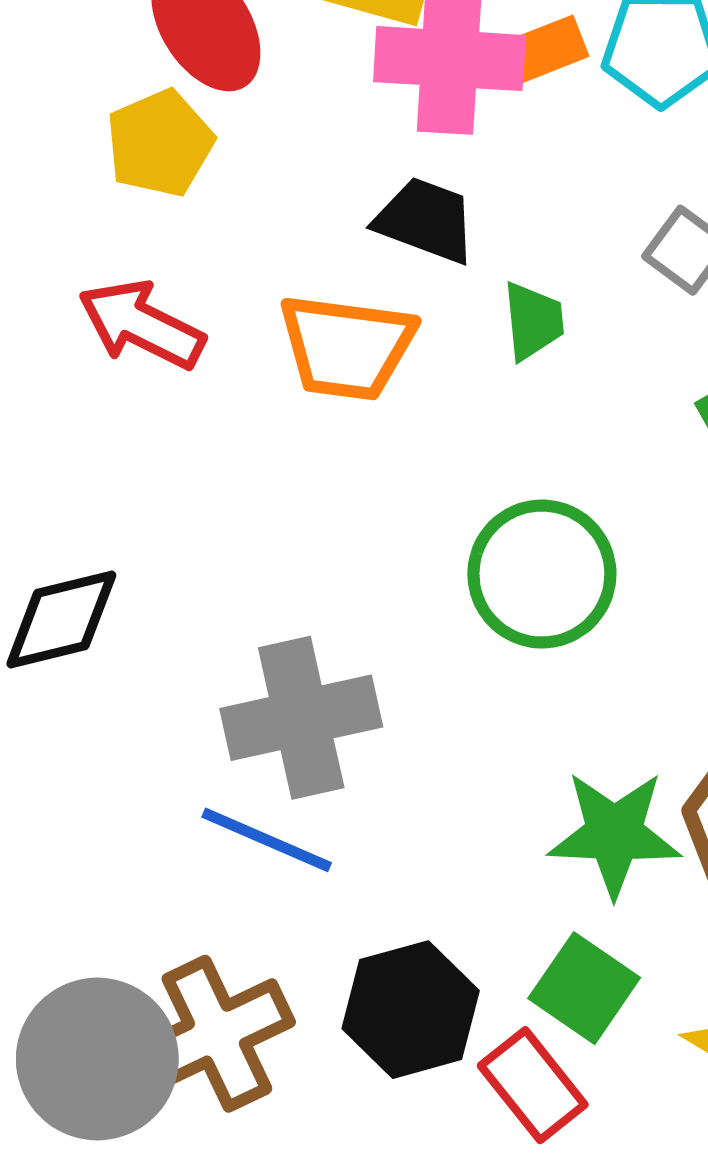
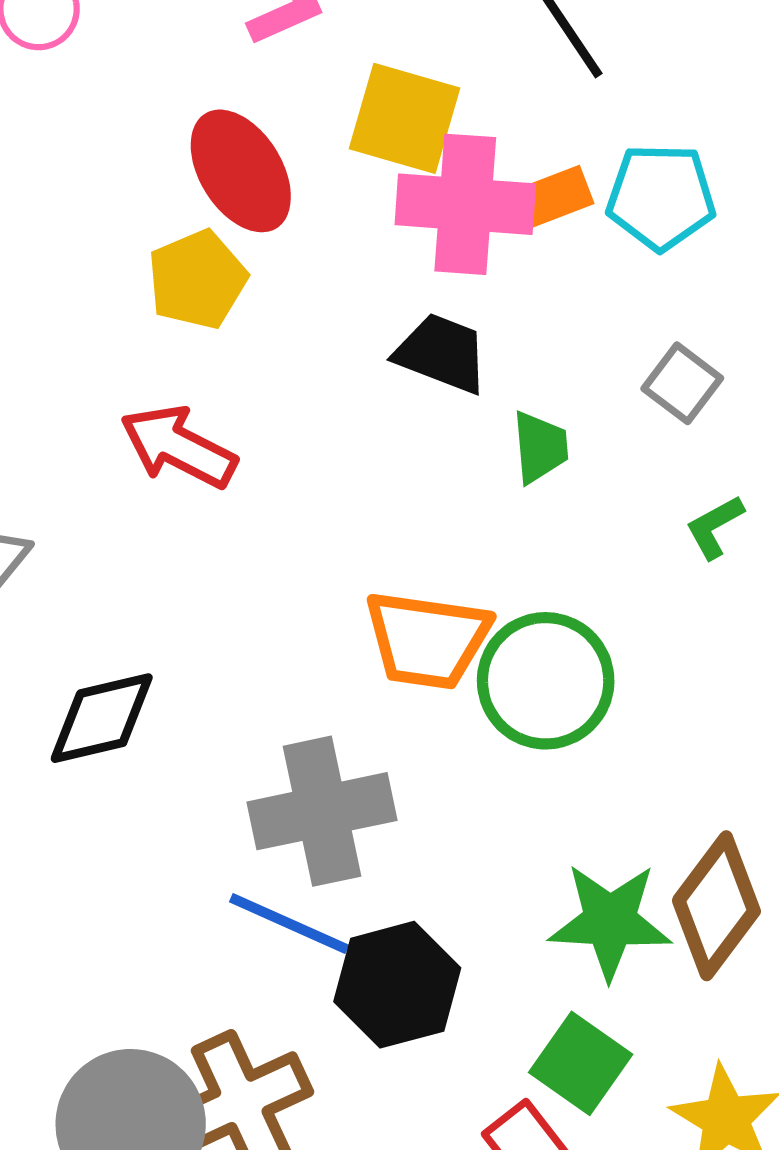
orange trapezoid: (347, 347) -> (427, 640), moved
black hexagon: (411, 1010) -> (397, 985), moved

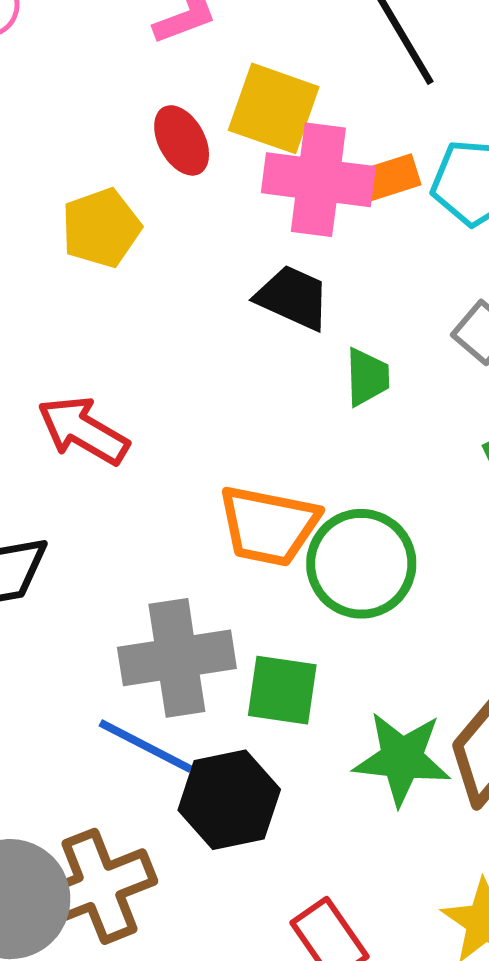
red ellipse: (241, 171) -> (182, 140), moved, size x0.7
red arrow: (178, 447) -> (83, 430), moved
green square: (581, 1063) -> (282, 690), moved, turned -30

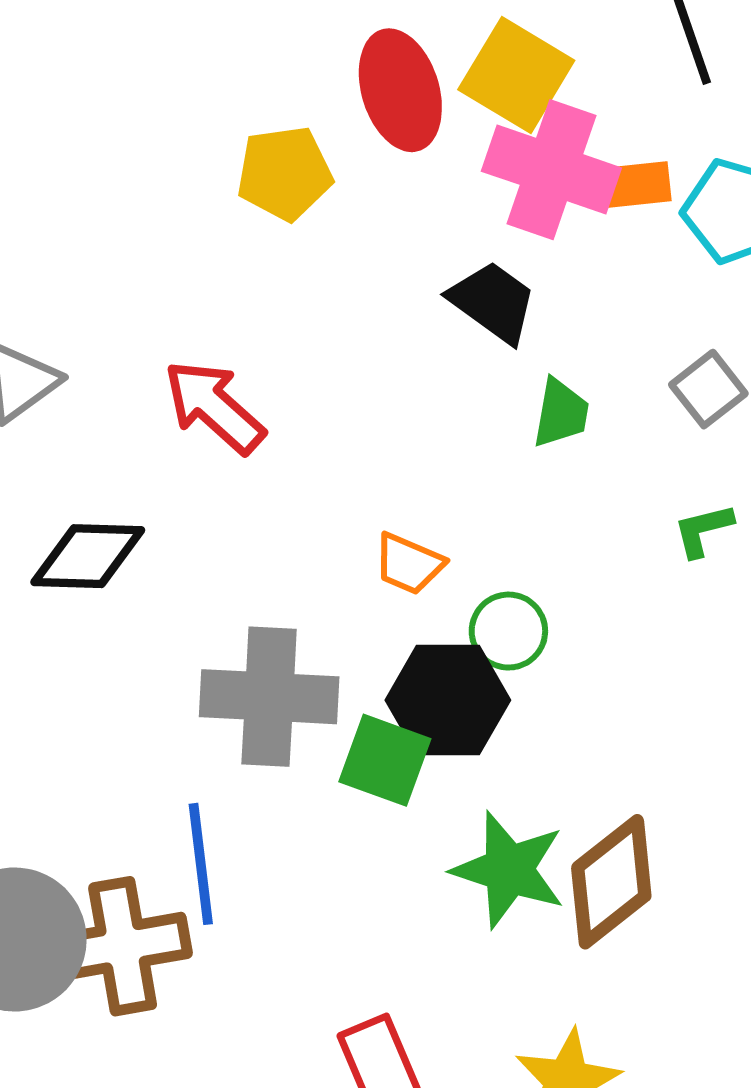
red ellipse: (182, 140) -> (400, 90), size x1.4
orange trapezoid: (269, 526) -> (409, 564), size x0.6
green circle: (361, 564) -> (508, 631), size x0.6
blue line: (146, 746) -> (201, 864), moved, turned 44
black hexagon: (229, 800) -> (448, 700), moved

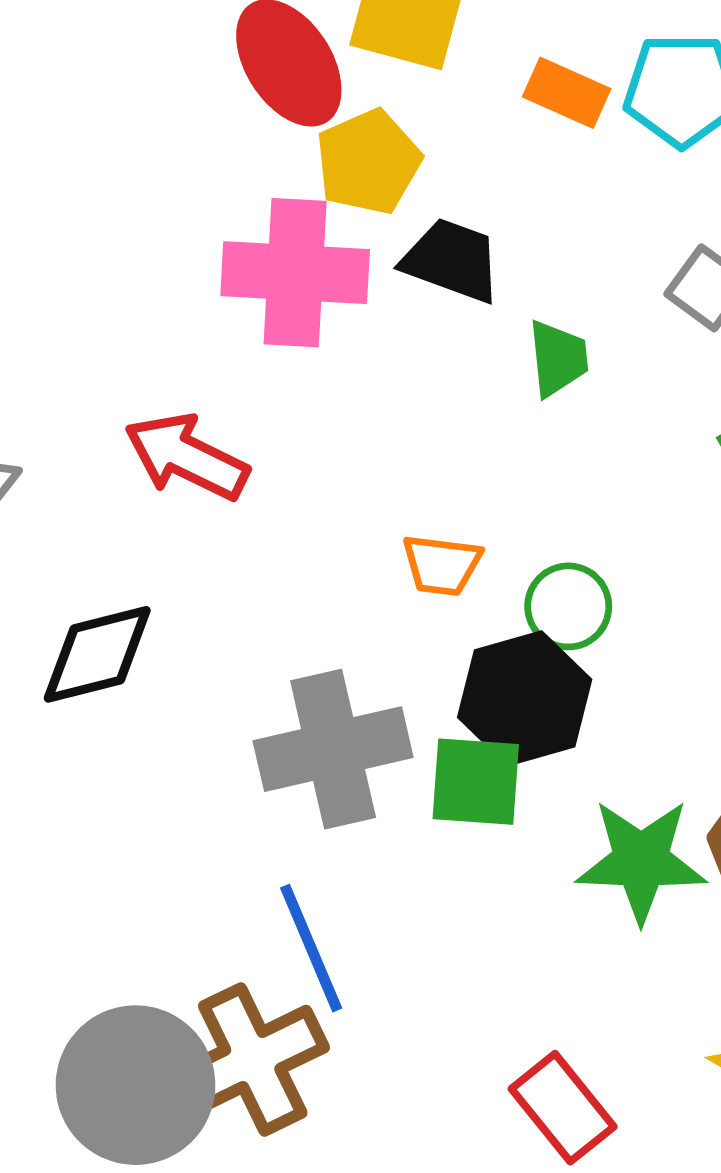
pink cross: (551, 170) -> (295, 273), moved
yellow pentagon: (285, 173) -> (368, 162), moved
orange rectangle: (634, 185) -> (567, 93), turned 46

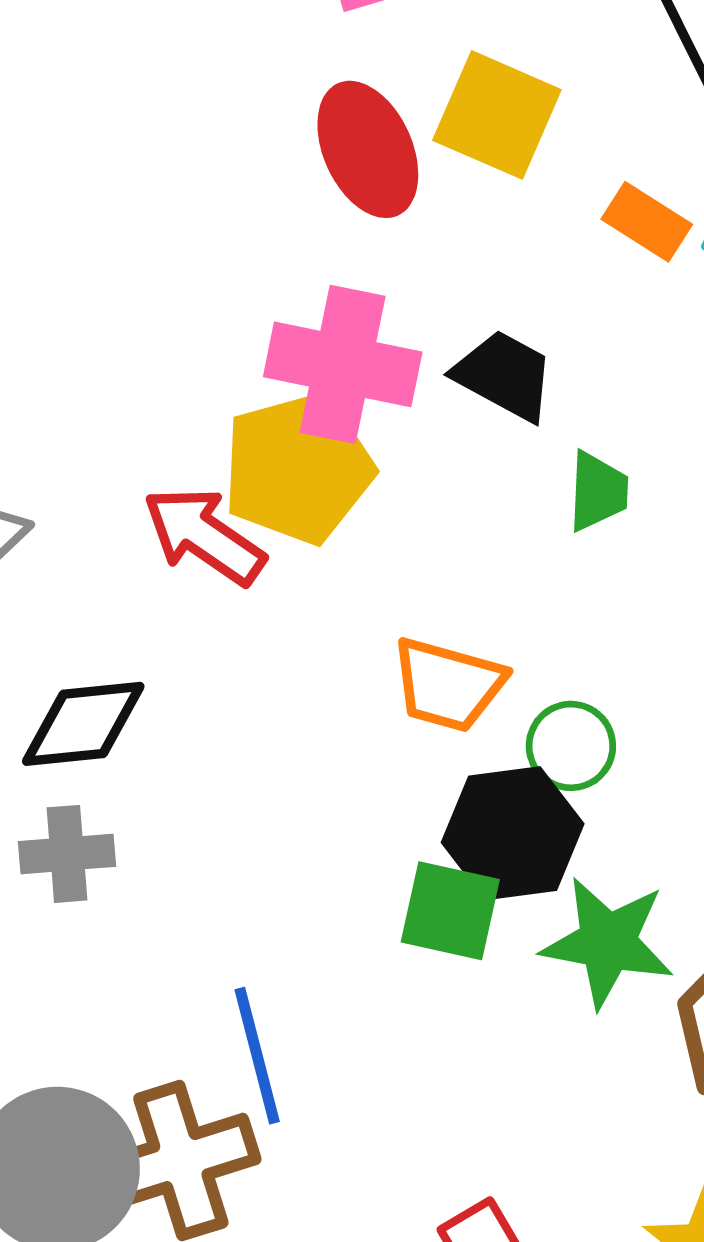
yellow pentagon: (368, 162) -> (298, 468), moved, size x1.4
orange trapezoid: (442, 565) -> (448, 685), size x1.4
gray cross: (333, 749) -> (67, 854), moved, size x0.6
green star: (641, 861) -> (608, 942), moved

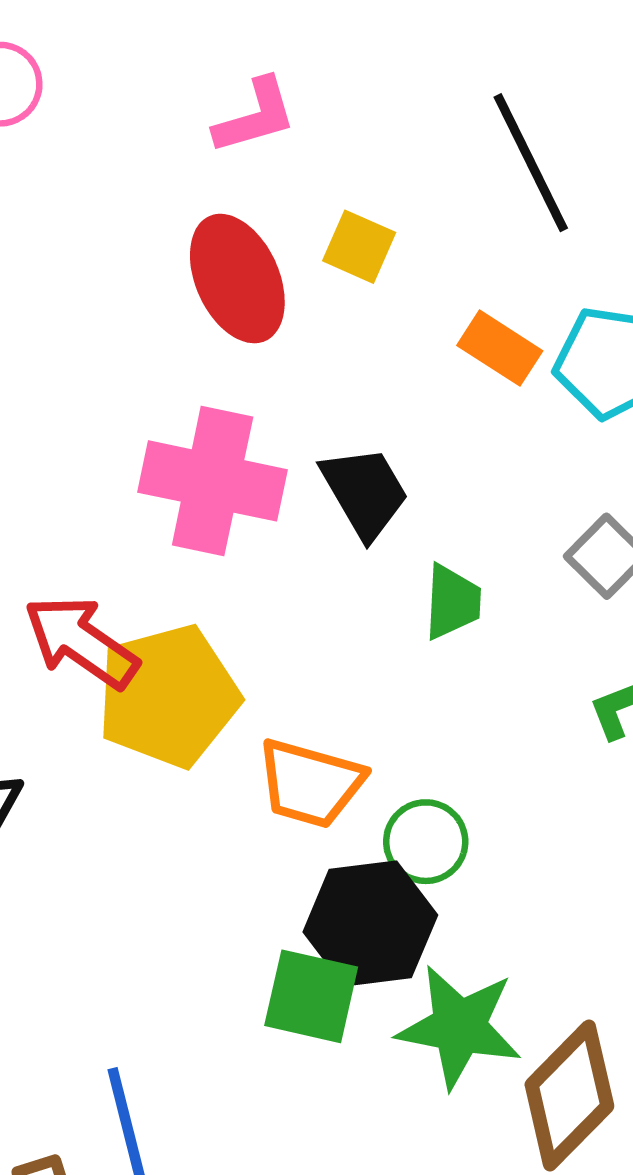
yellow square: (497, 115) -> (359, 247), size x0.6
black trapezoid: (504, 375) -> (365, 492), turned 31
yellow pentagon: (298, 468) -> (168, 696), moved

